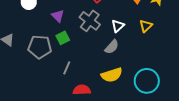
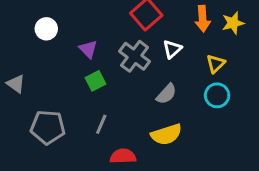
white triangle: (118, 26) -> (172, 49), moved
gray pentagon: (40, 47) -> (48, 127), moved
cyan circle: (147, 81) -> (217, 95), moved, size x0.7

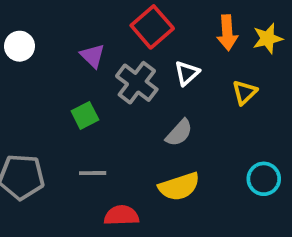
purple triangle: (88, 49) -> (93, 56), moved
cyan circle: (217, 95) -> (264, 179), moved
gray line: (101, 124) -> (93, 173), turned 66

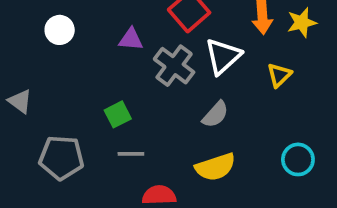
purple triangle: (93, 56) -> (131, 39), turned -40
white triangle: (187, 73) -> (223, 56), size x1.5
green square: (85, 115) -> (118, 114), moved

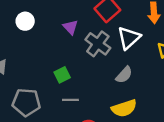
purple triangle: (131, 39) -> (70, 27), turned 42

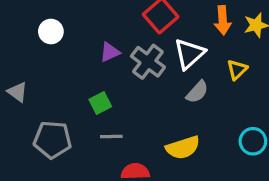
purple triangle: (70, 27) -> (110, 52), moved, turned 49
gray semicircle: (124, 75) -> (197, 92), moved

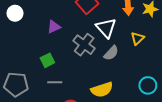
white triangle: (189, 54) -> (106, 28), turned -30
gray cross: (148, 62) -> (84, 45), moved

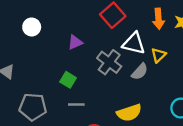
white triangle: (106, 28) -> (134, 43), turned -35
yellow triangle: (137, 38) -> (158, 55), moved
green square: (47, 60) -> (68, 80), turned -32

